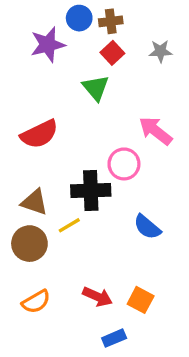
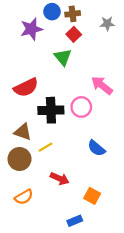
gray star: (160, 51) -> (107, 24), moved
black cross: (91, 190) -> (51, 110), moved
red arrow: (97, 297) -> (60, 179), moved

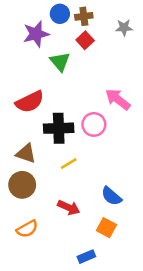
green triangle: (63, 57) -> (60, 62), moved
yellow line: (46, 147) -> (69, 163), moved
blue semicircle: (96, 148) -> (111, 196), moved

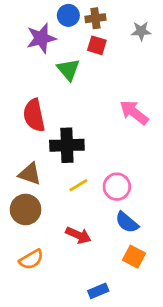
red square: (85, 40) -> (97, 45), turned -30
red semicircle: (30, 102) -> (34, 115), turned 104
pink circle: (94, 124) -> (117, 187), moved
orange square: (106, 228) -> (134, 257), moved

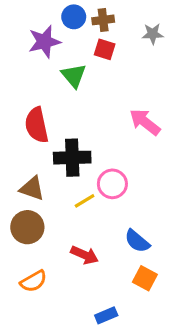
pink circle: (117, 187) -> (112, 184), moved

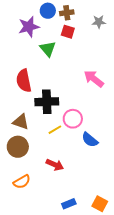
blue semicircle: (137, 241) -> (90, 140), moved
orange square: (145, 278) -> (100, 204), moved

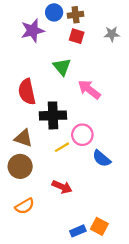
gray star: (99, 22) -> (112, 34), moved
green triangle: (48, 49) -> (62, 67), moved
pink arrow: (94, 79) -> (89, 89), moved
orange square: (100, 204) -> (99, 226), moved

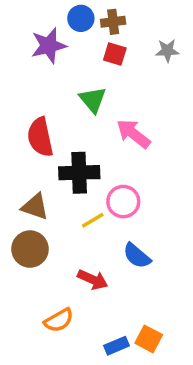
blue semicircle: (102, 158) -> (137, 256), moved
orange semicircle: (25, 206) -> (59, 320), moved

